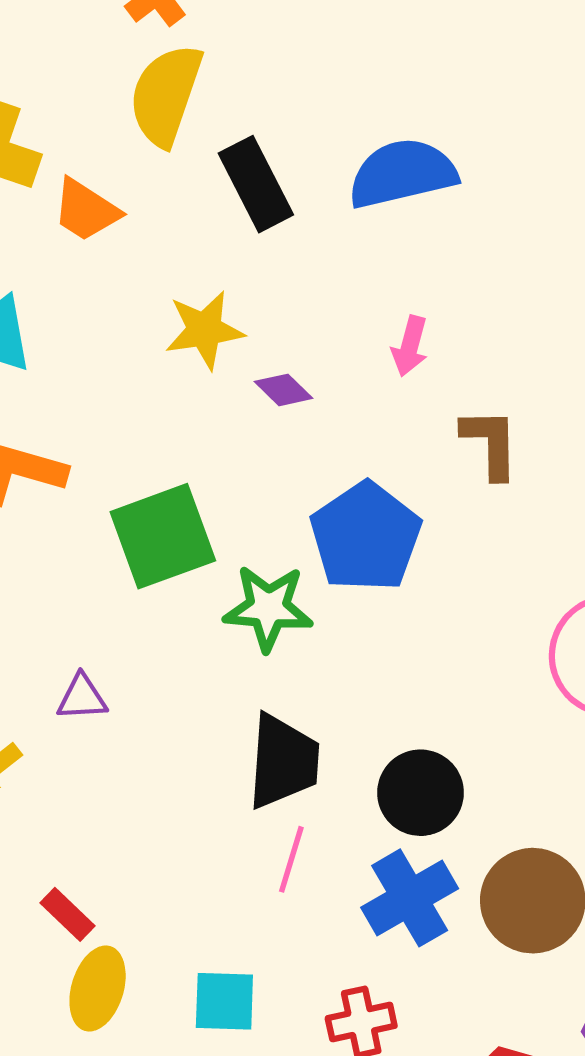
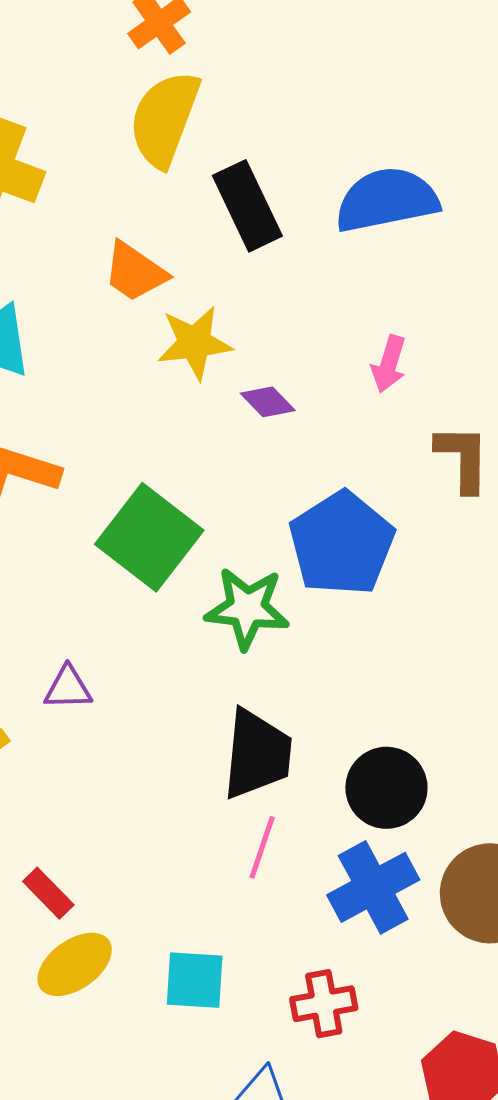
orange trapezoid: (86, 210) -> (135, 272), moved
green square: (163, 536) -> (149, 537), turned -34
yellow ellipse: (98, 988) -> (75, 964), turned 36

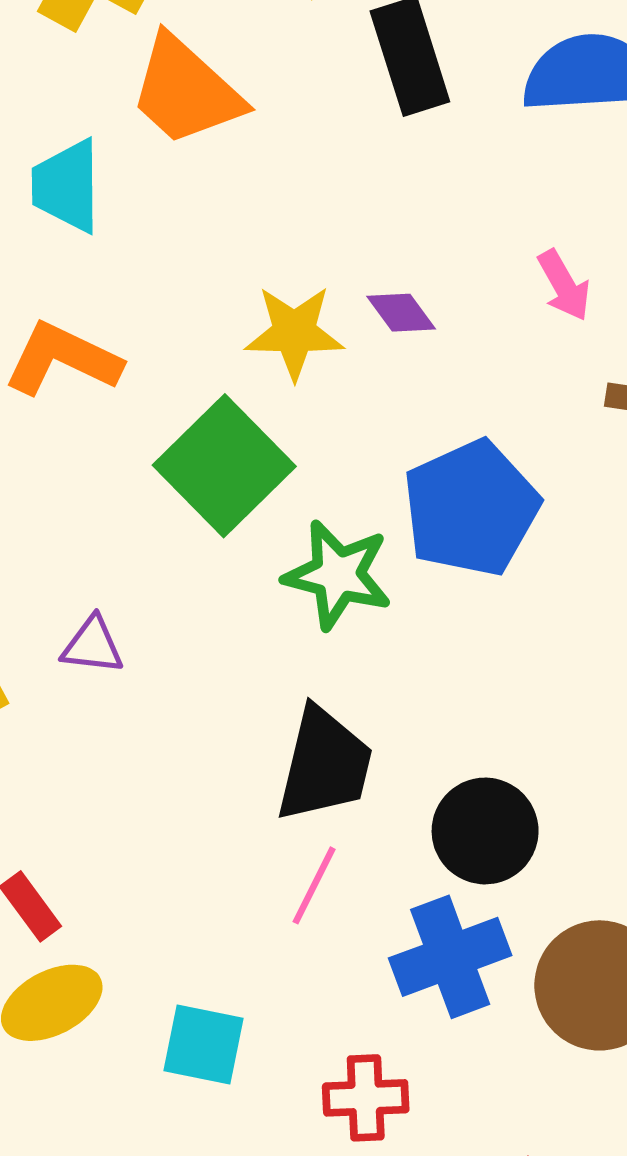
orange trapezoid: (135, 272) -> (186, 91), moved, size x1.4
yellow star: (195, 343) -> (294, 332), moved
pink arrow: (389, 364) -> (564, 285), turned -54

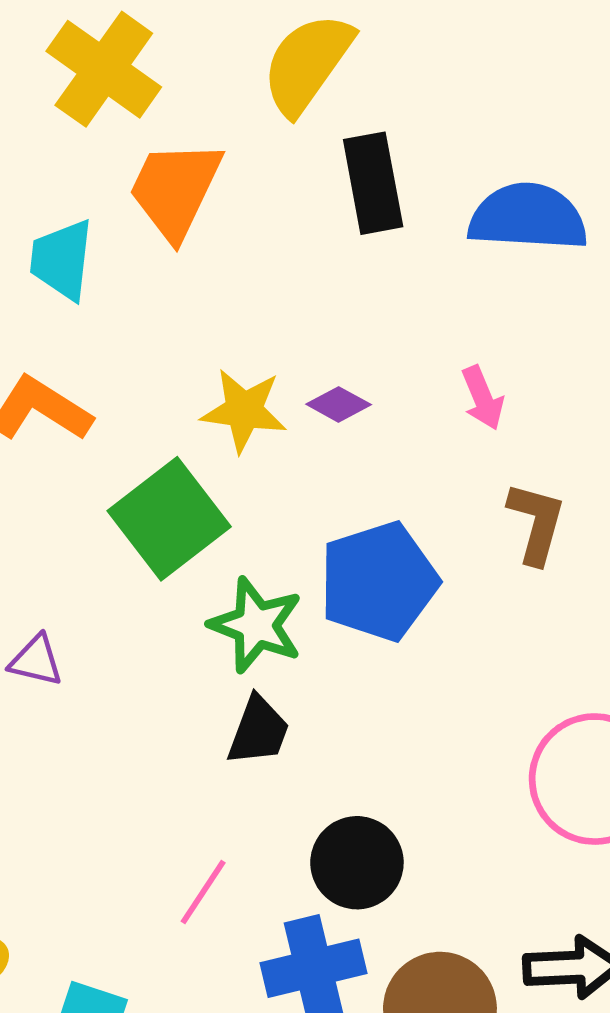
orange trapezoid: (186, 91) -> (175, 190), turned 66
purple diamond: (401, 313) -> (339, 404), turned -32
black trapezoid: (324, 765) -> (258, 731), moved, size x0.7

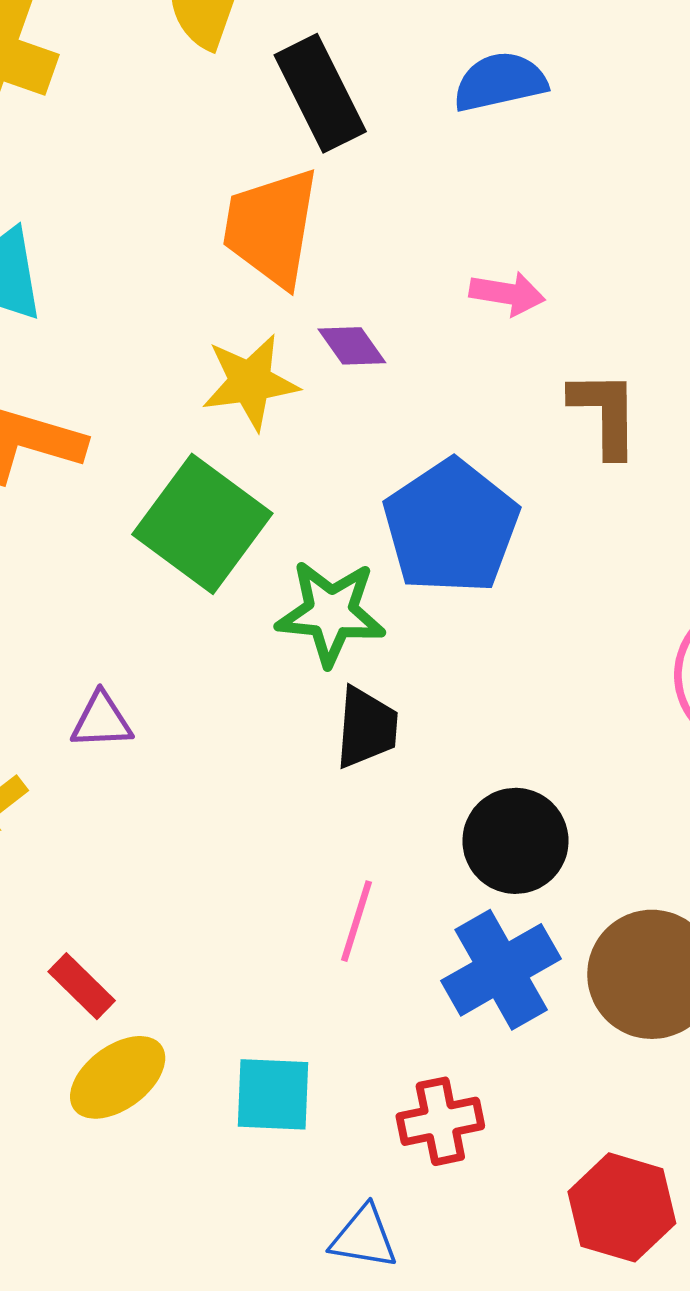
orange trapezoid: (175, 190) -> (271, 227), moved
blue semicircle: (528, 217) -> (500, 82), size x0.7
pink arrow: (483, 398) -> (507, 294), turned -42
purple diamond: (339, 404) -> (352, 346), turned 42

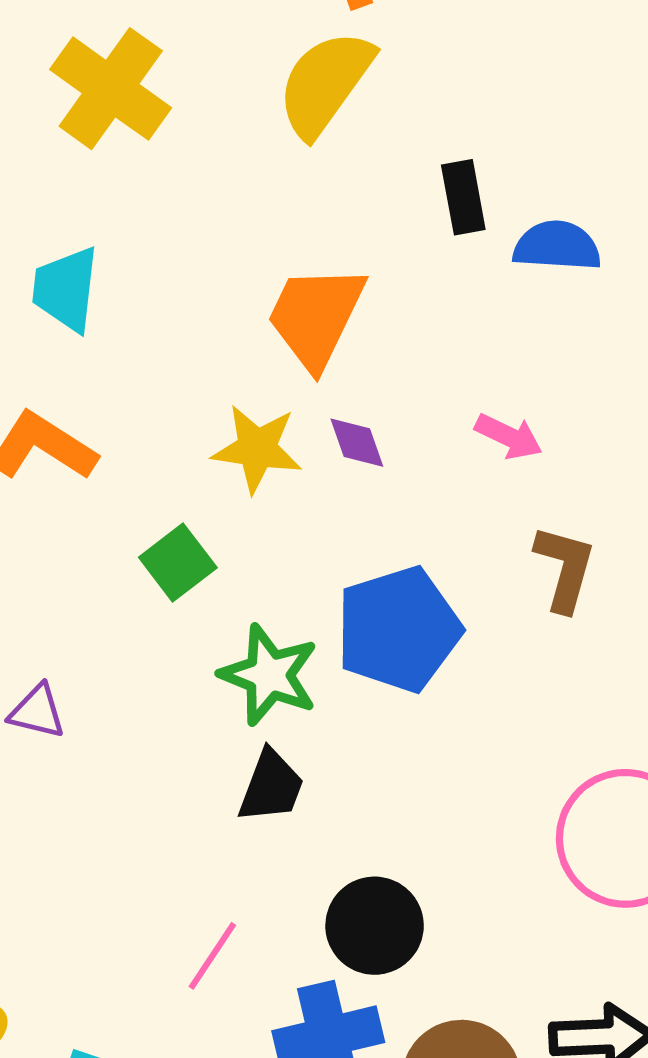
black rectangle: (320, 93) -> (463, 197), moved, size x0.7
green square: (202, 524) -> (178, 562), size x0.6

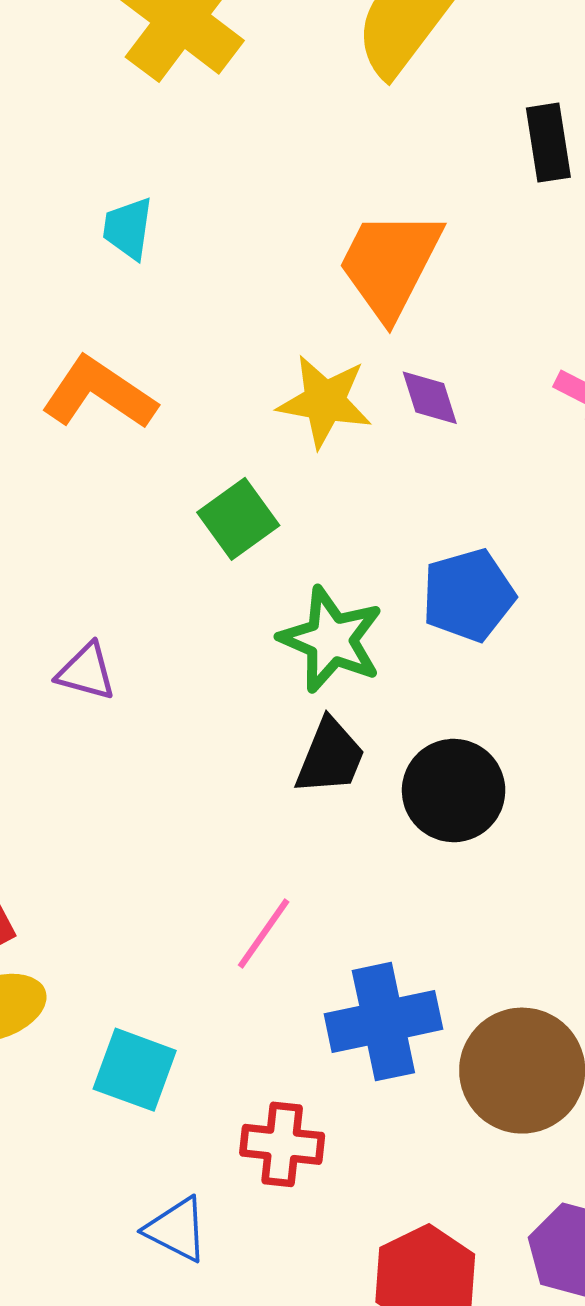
cyan trapezoid: (66, 289) -> (128, 228), size x0.7
blue pentagon: (398, 629) -> (468, 595), size x0.7
black circle: (375, 926) -> (454, 791), moved

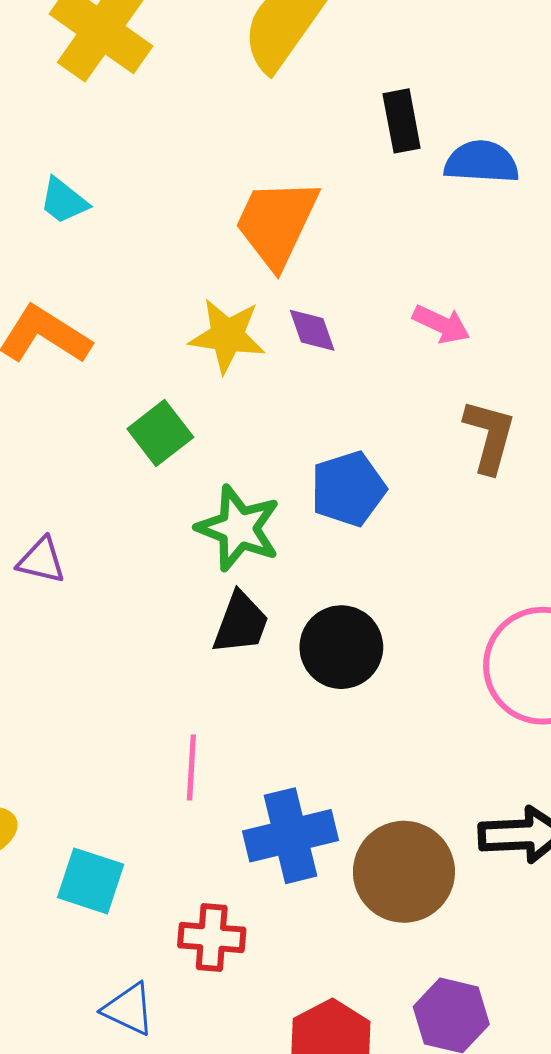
cyan trapezoid: (128, 228) -> (64, 201), turned -58
pink line: (264, 933) -> (191, 768), turned -30

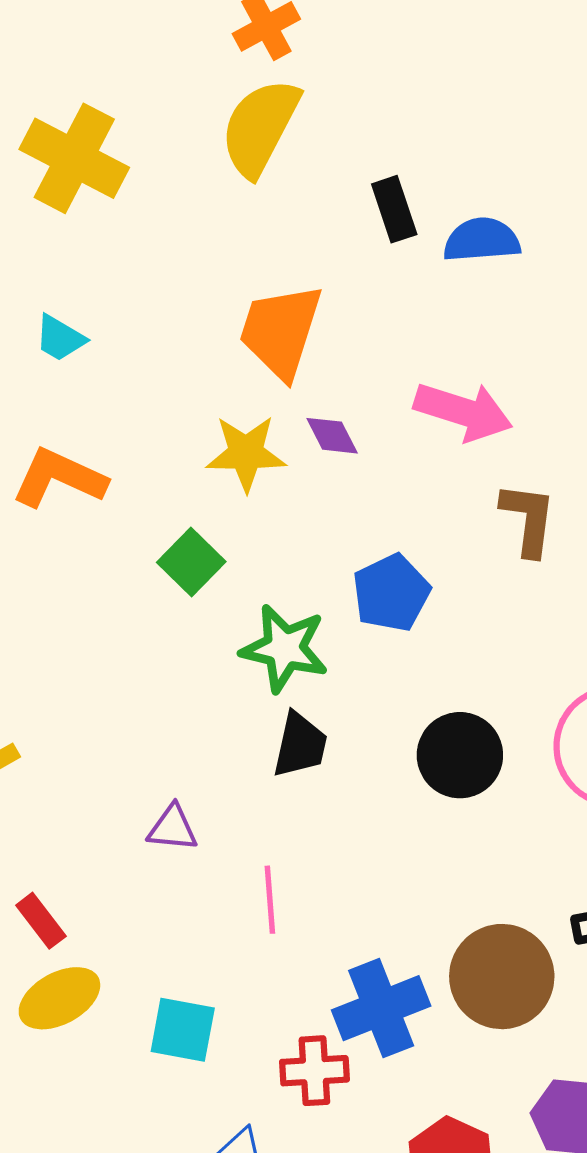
pink arrow: (441, 324) -> (463, 411), size x1.6
purple triangle: (41, 560) -> (173, 828), moved
black circle: (341, 647) -> (460, 755), moved
blue cross: (290, 836) -> (381, 1008), moved

